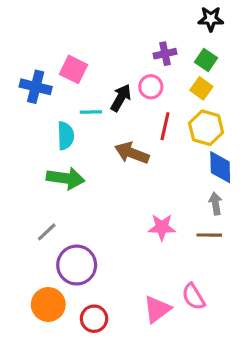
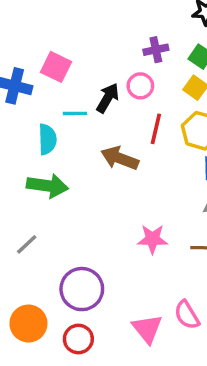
purple circle: (77, 265) -> (82, 289), moved
pink triangle: (157, 309) -> (147, 329), turned -32

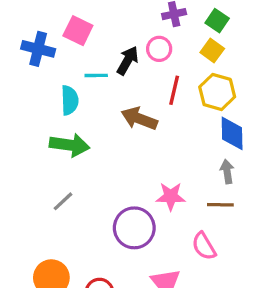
gray line: (27, 244) -> (63, 201), moved
purple circle: (82, 289) -> (134, 228), moved
pink semicircle: (187, 315) -> (204, 246), moved

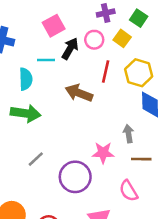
pink square: (78, 31) -> (54, 26), moved, turned 35
yellow square: (212, 51) -> (122, 38), moved
gray arrow: (227, 172) -> (129, 134), moved
gray line: (63, 201) -> (36, 159), moved

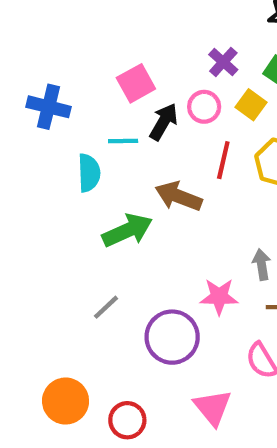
purple cross: (106, 13) -> (223, 62), turned -36
green arrow: (26, 113) -> (127, 230), moved, turned -32

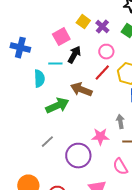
yellow square: (251, 105) -> (83, 22), moved
pink circle: (204, 107) -> (106, 52), moved
red line: (223, 160) -> (102, 73), turned 30

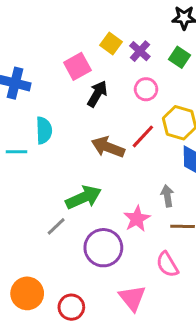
cyan line: (55, 64) -> (17, 152), moved
red line: (102, 73) -> (143, 136), moved
green arrow: (57, 106) -> (84, 197), moved
pink star: (100, 137) -> (137, 219), turned -30

